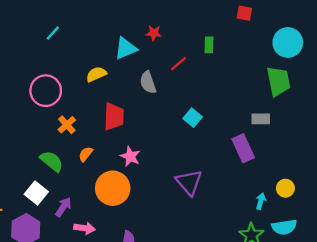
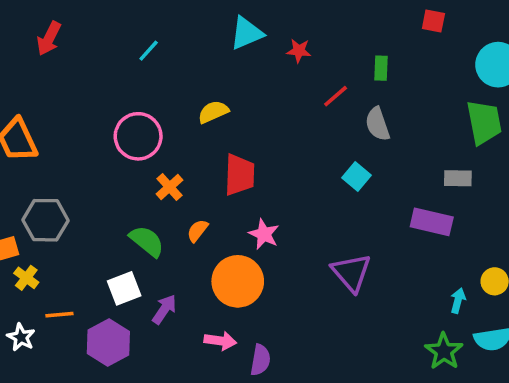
cyan triangle: (126, 48) -> (246, 33), moved
gray semicircle: (148, 82) -> (378, 124), moved
purple rectangle: (243, 148) -> (432, 222), turned -52
white square: (36, 193) -> (124, 288), turned 30
pink arrow: (84, 228) -> (220, 341), moved

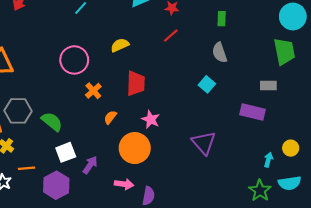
red line: (336, 96) -> (171, 36), moved
green semicircle: (147, 241) -> (52, 122), moved

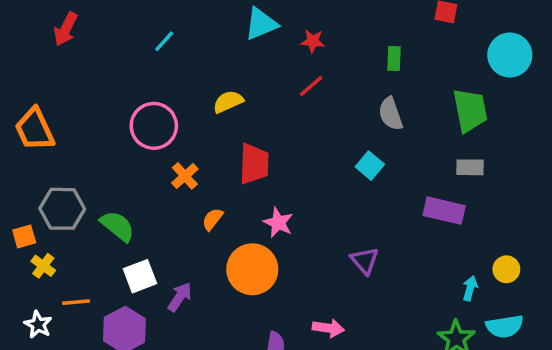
green trapezoid: (284, 52) -> (470, 110), moved
purple triangle: (204, 143) -> (365, 261), size x0.7
pink arrow: (124, 184) -> (328, 328), moved

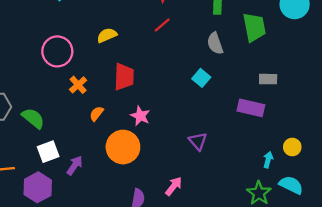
green trapezoid: (470, 110) -> (254, 27), moved
cyan semicircle: (505, 326) -> (291, 185), turned -145
pink arrow: (328, 328) -> (174, 186), turned -60

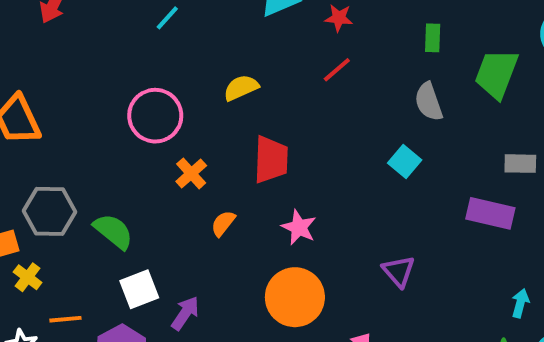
green trapezoid: (254, 27) -> (496, 74), turned -148
orange circle: (123, 147) -> (295, 297), moved

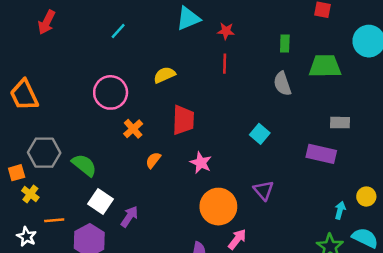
red line: (337, 70) -> (225, 64), turned -48
green trapezoid: (496, 74) -> (325, 66), turned 68
cyan square: (405, 162) -> (260, 134), moved
white square: (139, 289) -> (101, 202), turned -35
orange circle: (295, 297) -> (218, 207), moved

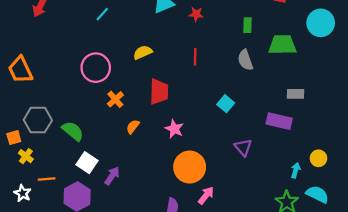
red line: (225, 64) -> (195, 57), moved
purple triangle: (264, 190) -> (243, 147), moved

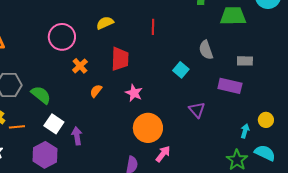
gray semicircle: (245, 60) -> (206, 50), moved
purple arrow: (112, 176) -> (77, 136), turned -42
orange line: (47, 179) -> (17, 127), moved

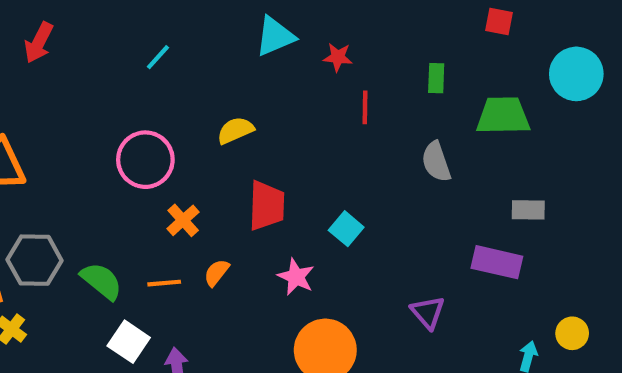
red line: (153, 27) -> (365, 107), moved
gray semicircle: (206, 50) -> (436, 162), moved
cyan square: (181, 70) -> (346, 229), moved
orange line: (17, 127) -> (164, 283), moved

